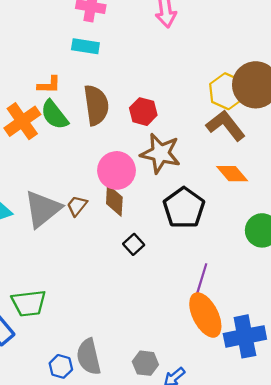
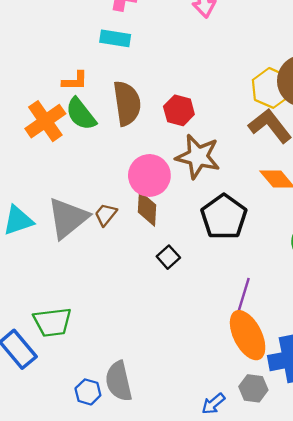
gray hexagon: (145, 363) -> (253, 388), moved

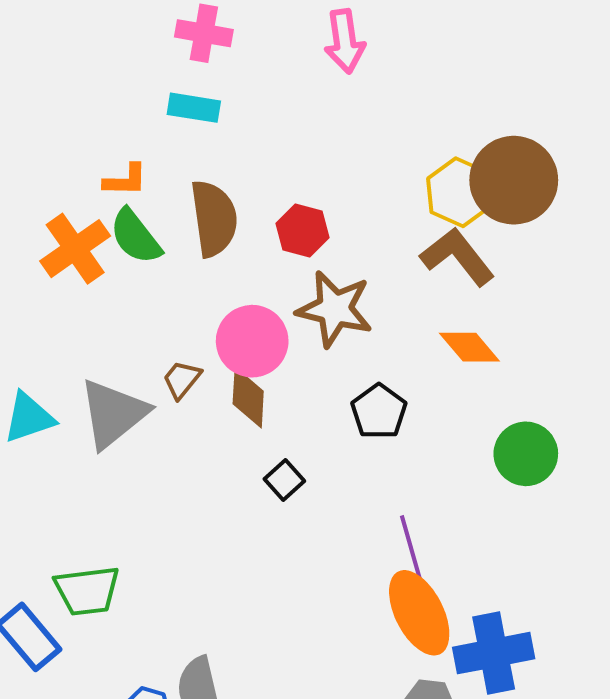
brown trapezoid: (106, 215) -> (182, 379), moved
black pentagon: (224, 217) -> (379, 412), size x0.7
purple line: (243, 297) -> (411, 548), turned -33

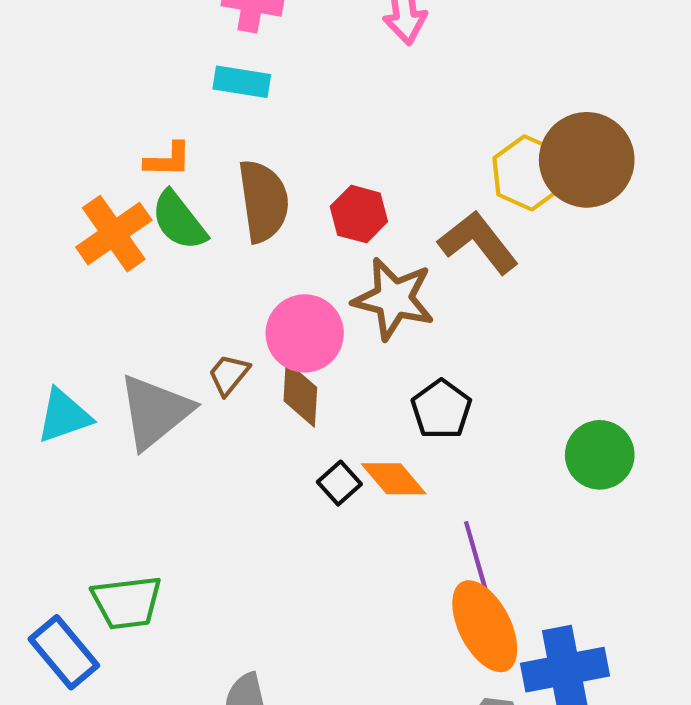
brown L-shape: (457, 257) -> (478, 242), moved
orange diamond: (469, 347) -> (394, 479), moved

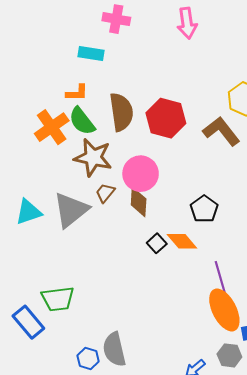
cyan rectangle: (242, 82) -> (91, 53), moved
red hexagon: (359, 214) -> (166, 118), size x1.5
brown star: (394, 299) -> (93, 157), moved

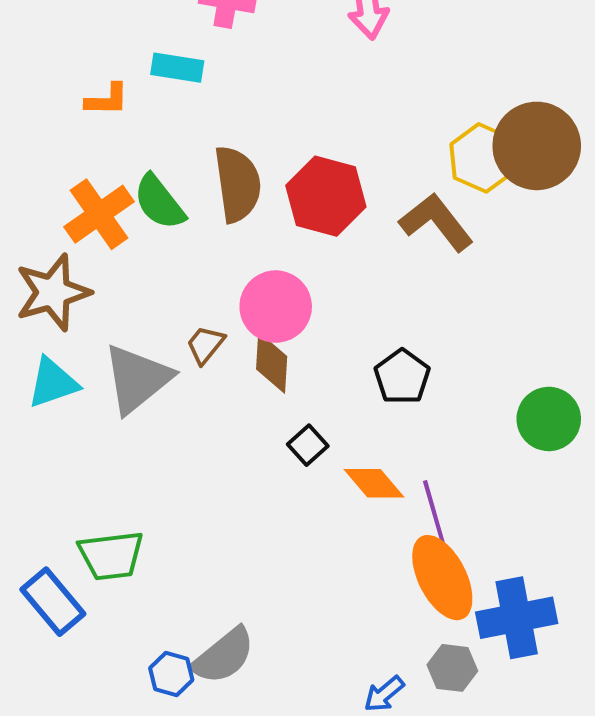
orange L-shape: (77, 93) -> (107, 100), moved
brown star: (93, 157) -> (53, 292), moved, turned -30
orange diamond: (182, 241) -> (374, 483), moved
gray semicircle: (114, 349) -> (223, 656), turned -116

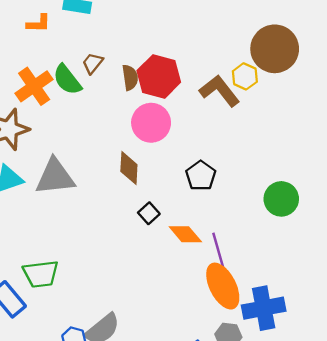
yellow hexagon: (482, 158) -> (245, 76), moved, size x0.7
brown semicircle: (238, 184) -> (130, 78), moved, size x0.6
pink circle: (276, 307) -> (151, 123), moved
brown trapezoid: (205, 345) -> (93, 63), moved
gray triangle: (137, 379) -> (55, 177), turned 33

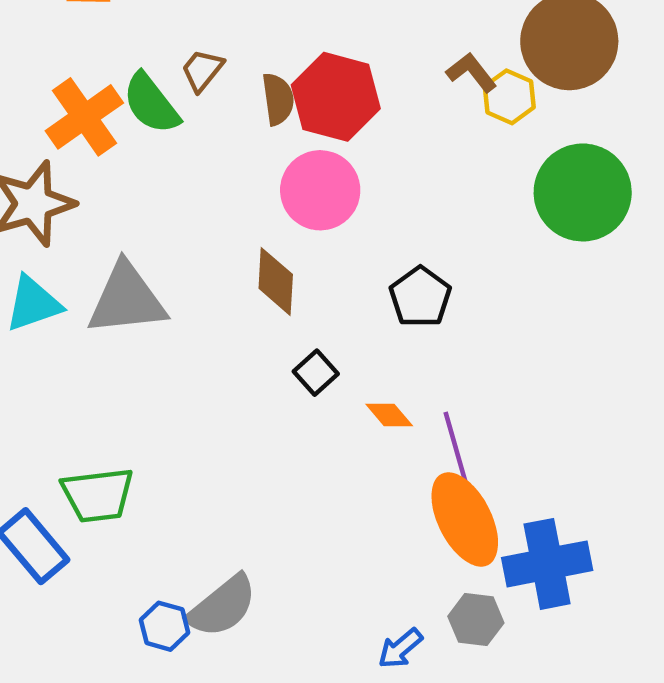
brown L-shape: (219, 91) -> (471, 72), moved, size x0.6
green circle: (281, 199) -> (583, 192), moved, size x1.4
orange diamond: (185, 234) -> (389, 415), size x0.7

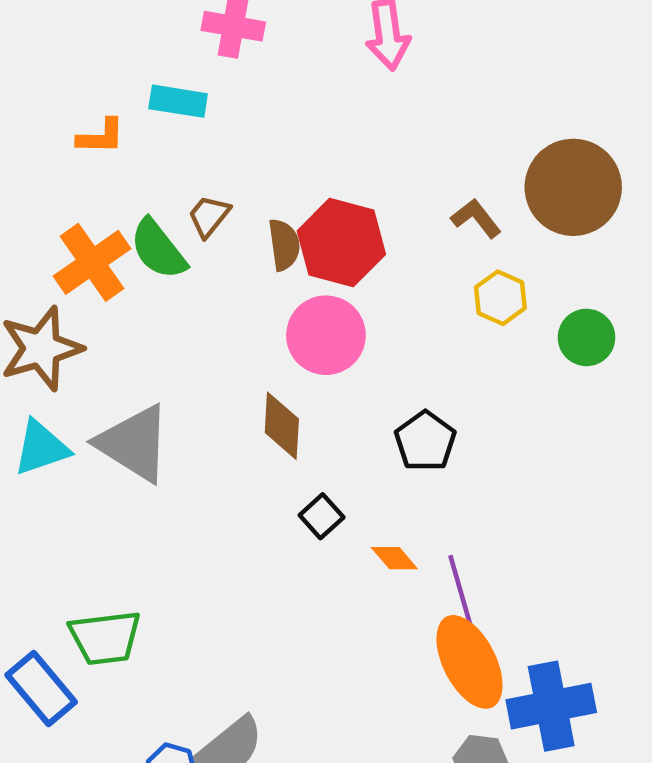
yellow hexagon: (509, 97) -> (500, 298), moved
green circle: (583, 192) -> (586, 337), size x0.6
gray triangle: (127, 299) -> (134, 443), turned 38

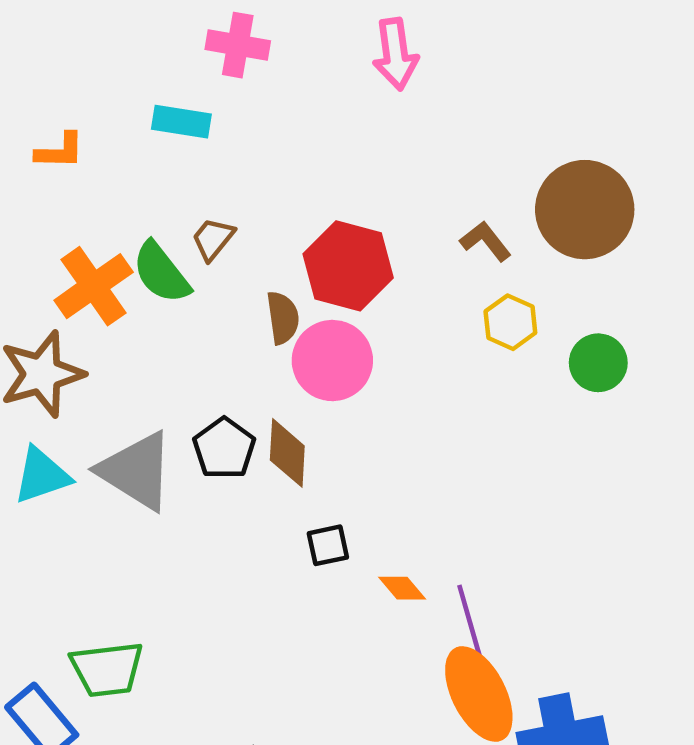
orange L-shape: (101, 137) -> (60, 151), moved
brown semicircle: (284, 245) -> (283, 318), moved
black pentagon: (425, 441) -> (224, 448), moved
black square: (322, 516) -> (328, 545), turned 30

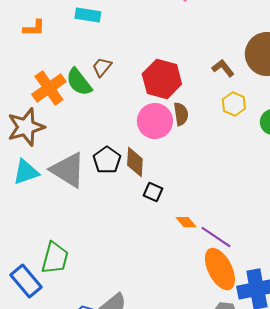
brown semicircle: (283, 318) -> (181, 114), moved
black square: (328, 545) -> (153, 192), moved, turned 36
purple line: (470, 622) -> (216, 237), turned -40
green trapezoid: (107, 669) -> (55, 258), turned -68

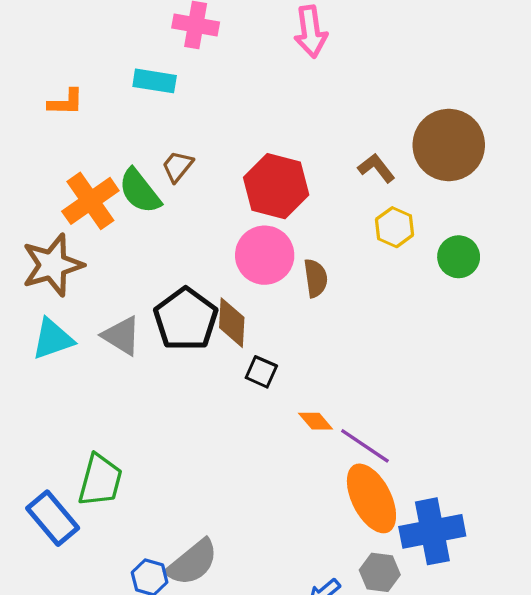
brown semicircle: (181, 114) -> (316, 278), moved
black pentagon: (107, 160) -> (186, 319), size x1.4
gray triangle: (68, 170) -> (122, 336), size x0.7

